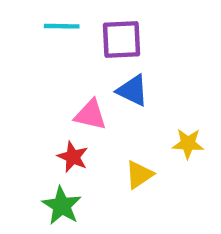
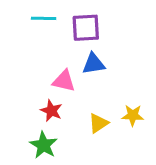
blue triangle: (133, 90) -> (94, 64), turned -35
yellow star: (188, 144) -> (133, 115), moved

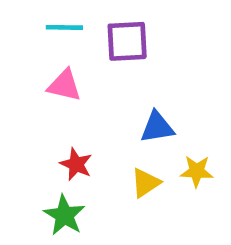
blue triangle: (94, 64) -> (157, 127), moved
pink triangle: (64, 81) -> (64, 85), moved

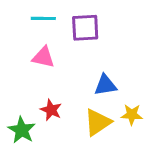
yellow triangle: (146, 183) -> (98, 122), size x1.4
green star: (64, 215) -> (22, 130), moved

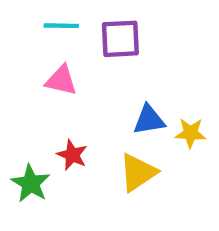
yellow star: (132, 115) -> (190, 133), moved

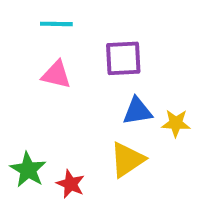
purple square: (120, 39) -> (123, 58), moved
red star: (72, 155) -> (71, 184), moved

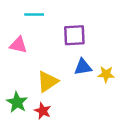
pink triangle: (56, 75) -> (18, 45), moved
yellow triangle: (127, 160) -> (48, 82), moved

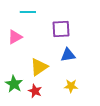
pink triangle: (18, 45) -> (15, 37), turned -42
yellow star: (106, 74) -> (71, 86), moved

